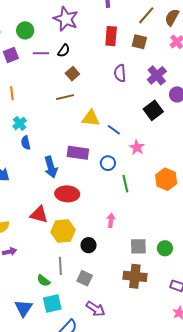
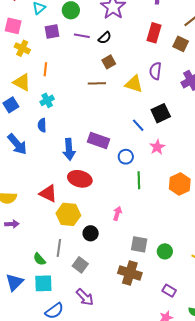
black square: (153, 110) -> (161, 113), moved
yellow triangle: (91, 118) -> (134, 84), moved
blue semicircle: (26, 143) -> (42, 125), moved

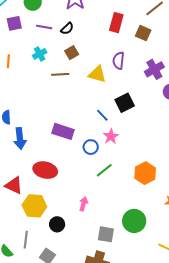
cyan cross: (47, 100) -> (40, 54), moved
pink star: (157, 147) -> (111, 136), moved
blue arrow: (69, 149) -> (20, 139), moved
green line: (139, 180) -> (104, 170), turned 54
green circle: (165, 251) -> (134, 221), moved, size x1.5

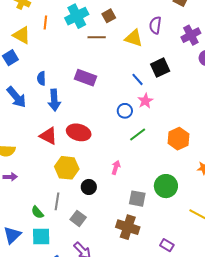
cyan cross: (40, 54) -> (77, 16), size x1.6
purple rectangle: (63, 131) -> (86, 78), moved
red triangle: (14, 185) -> (48, 136), moved

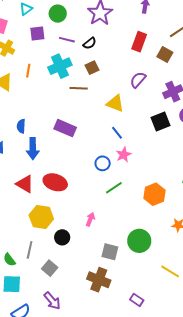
purple semicircle: (155, 25) -> (138, 80), turned 30
yellow triangle: (134, 38) -> (115, 103), moved
black square: (160, 68) -> (160, 121), moved

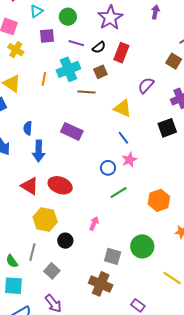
red rectangle: (139, 42) -> (121, 53), moved
orange line: (28, 71) -> (44, 79), moved

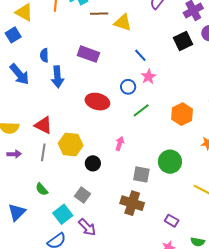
yellow triangle: (123, 108) -> (123, 23), moved
red ellipse: (60, 185) -> (97, 102), moved
red triangle: (30, 186) -> (43, 125), moved
gray line: (32, 252) -> (43, 152), moved
cyan square: (13, 286) -> (63, 214), moved, turned -36

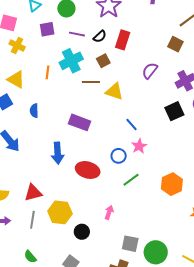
blue semicircle: (44, 55) -> (34, 111), moved
blue arrow: (57, 77) -> (58, 153), moved
red triangle: (43, 125) -> (33, 193), turned -42
green circle: (170, 162) -> (156, 252), moved

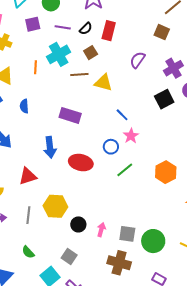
red triangle: (33, 193) -> (28, 176), moved
pink arrow: (109, 212) -> (101, 230), moved

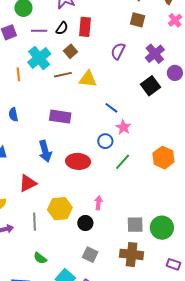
pink arrow: (101, 230) -> (98, 203), moved
gray square: (69, 256) -> (90, 255), moved

